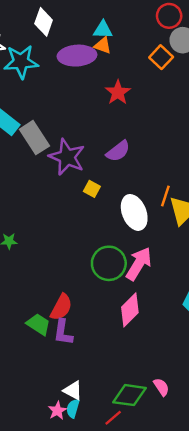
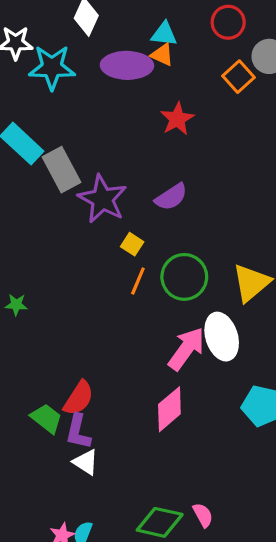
red circle: (169, 16) -> (228, 22), moved
orange line: (165, 196) -> (138, 281), moved
white ellipse: (134, 212) -> (222, 337), moved
green circle: (109, 263) -> (184, 277), moved
white triangle: (73, 390) -> (86, 462), moved

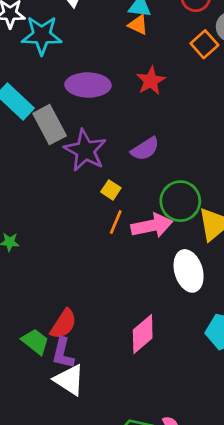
purple ellipse: (127, 65) -> (88, 85), moved
green circle: (184, 277) -> (180, 201), moved
pink arrow: (186, 349) -> (152, 226), moved, turned 42
white triangle: (86, 462) -> (69, 380), size x1.4

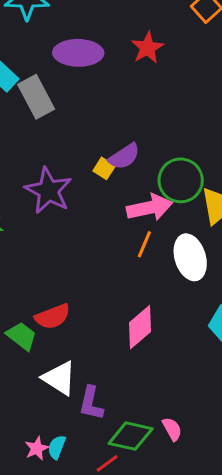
purple semicircle: (145, 149) -> (124, 156), moved
purple star: (85, 150) -> (48, 191), moved
orange line: (116, 222) -> (144, 244), moved
red semicircle: (63, 324) -> (53, 317), turned 36
purple L-shape: (63, 353) -> (91, 403), moved

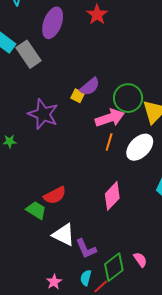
purple ellipse: (78, 53) -> (53, 23), turned -64
white ellipse: (190, 257) -> (140, 147), turned 68
purple L-shape: (91, 403) -> (86, 249), turned -30
green diamond: (131, 436) -> (114, 267), turned -44
cyan semicircle: (57, 447) -> (86, 278), moved

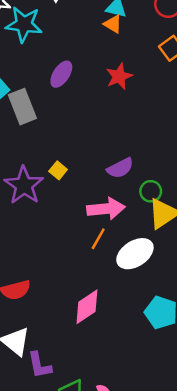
purple ellipse: (53, 23) -> (61, 74), size x0.7
purple semicircle: (90, 87) -> (120, 168), moved
yellow square: (78, 96) -> (58, 170), moved
green circle: (128, 98) -> (151, 191), moved, size x0.6

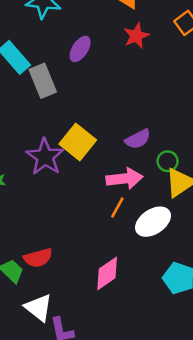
red star: (119, 76) -> (136, 36), moved
yellow square: (58, 170) -> (78, 142), size x2.0

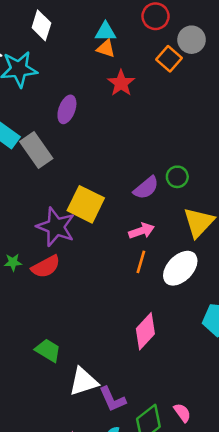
green circle: (168, 161) -> (177, 177), moved
pink arrow: (124, 179) -> (142, 231), size x0.7
red semicircle: (38, 258) -> (46, 267), moved
white triangle: (38, 308) -> (83, 382), turned -44

